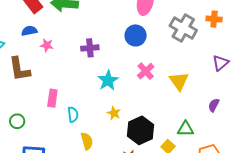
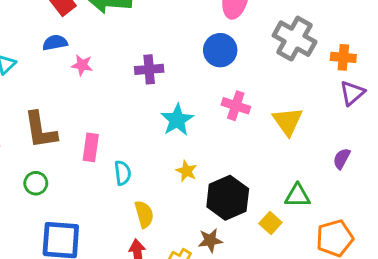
orange cross: (214, 19) -> (343, 57), moved
brown L-shape: (20, 69) -> (40, 130), moved
pink cross: (146, 71) -> (236, 106), turned -30

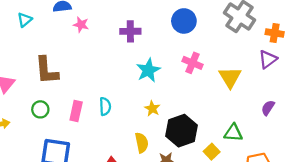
purple triangle: (352, 93) -> (268, 59), moved
pink rectangle: (91, 147) -> (76, 111), moved
yellow semicircle: (144, 214) -> (142, 143), moved

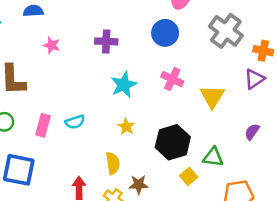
pink star: (81, 25) -> (52, 45), moved
cyan semicircle: (105, 106) -> (75, 122), turned 72
black hexagon: (181, 131) -> (173, 142), moved

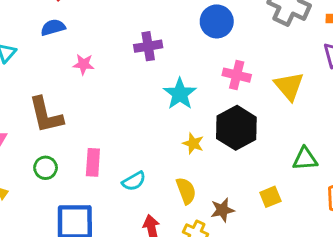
cyan semicircle: (75, 122) -> (134, 181), moved
black hexagon: (173, 142) -> (236, 128), moved
yellow square: (189, 176) -> (270, 197), moved, turned 30

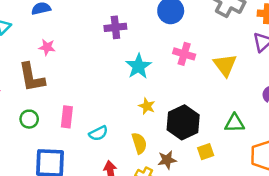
pink star: (84, 64) -> (47, 47), moved
black hexagon: (236, 128) -> (183, 122), moved

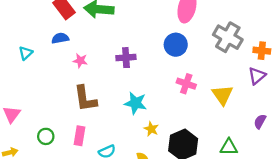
pink star: (47, 47) -> (80, 61), moved
cyan star: (138, 66) -> (135, 103), moved, turned -30
brown L-shape: (32, 77) -> (85, 99), moved

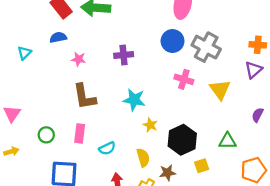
gray cross: (228, 37) -> (206, 47), moved

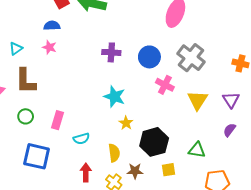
blue circle: (173, 41) -> (149, 57), moved
cyan triangle: (24, 53) -> (16, 49), moved
pink star: (78, 59) -> (49, 47), moved
purple triangle: (253, 70) -> (231, 100), moved, turned -30
brown L-shape: (84, 97) -> (26, 81), moved

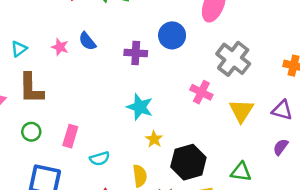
blue semicircle: (52, 26) -> (87, 41), moved, turned -126
blue circle: (149, 57) -> (172, 35), moved
purple triangle: (231, 100) -> (282, 110), turned -42

